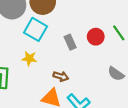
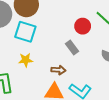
gray rectangle: (70, 42) -> (72, 47), moved

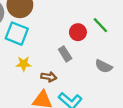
yellow star: (26, 60) -> (24, 64), moved

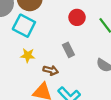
red circle: (78, 32) -> (77, 17), moved

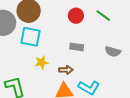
gray rectangle: (68, 50) -> (77, 47), turned -40

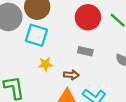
red circle: (76, 16) -> (88, 17), size x1.5

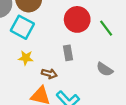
gray rectangle: (85, 51) -> (68, 53), turned 56

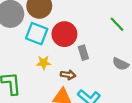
red circle: (77, 19) -> (64, 34), moved

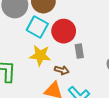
yellow star: (44, 63) -> (40, 55), size x1.5

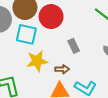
red circle: (64, 31) -> (51, 17), moved

